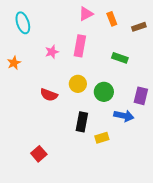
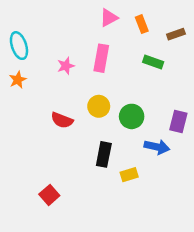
cyan ellipse: (23, 23) -> (19, 46), moved
green rectangle: (120, 58) -> (153, 62), moved

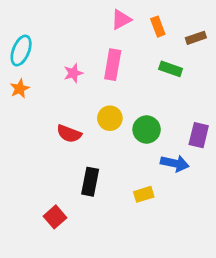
cyan ellipse: (19, 46) -> (21, 51), turned 40
black rectangle: (104, 154) -> (90, 182), moved

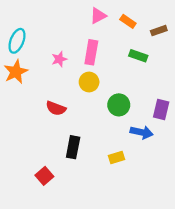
orange rectangle: (158, 27) -> (128, 21), turned -35
orange star: (20, 89) -> (16, 72), size x1.5
yellow circle: (110, 118) -> (89, 82), moved

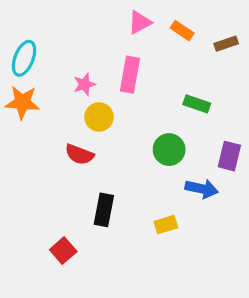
green rectangle: (138, 56) -> (197, 104), moved
orange star: (16, 72) -> (22, 102), turned 30
yellow circle: (89, 82) -> (99, 117), moved

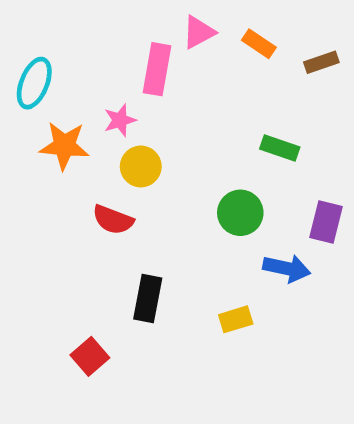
pink rectangle: (130, 75) -> (157, 69), moved
orange star: (22, 102) -> (64, 146), moved

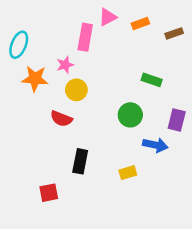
orange rectangle: (259, 44) -> (140, 23), turned -54
red square: (90, 356) -> (49, 193), turned 30

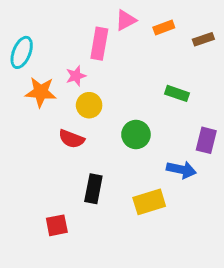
green circle: (130, 115) -> (136, 134), moved
yellow rectangle: (128, 173) -> (149, 202), size x1.5

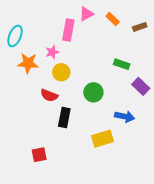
orange rectangle: (164, 28) -> (113, 19), turned 64
purple rectangle: (206, 140) -> (141, 86), moved, turned -60
black rectangle: (93, 189) -> (64, 117), moved

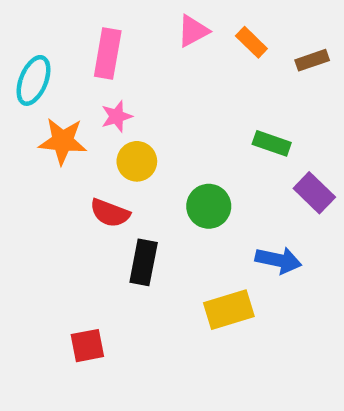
pink rectangle: (68, 30) -> (108, 53), moved

